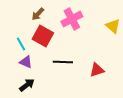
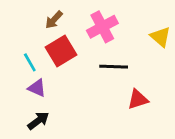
red square: (43, 36) -> (61, 51), turned 30
black line: (63, 62) -> (114, 67), moved

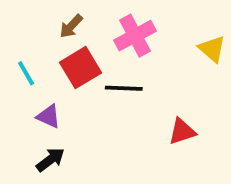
cyan line: (30, 62) -> (26, 73), moved
black line: (114, 67) -> (124, 88), moved

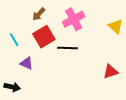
red triangle: (182, 131) -> (111, 72), moved
black arrow: (50, 160) -> (12, 87), moved, turned 49

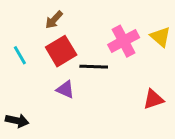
pink cross: (74, 19) -> (124, 41), moved
purple triangle: (26, 63) -> (65, 89), moved

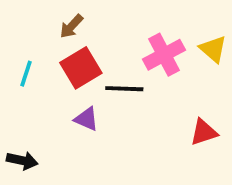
cyan line: (20, 55) -> (26, 74), turned 48

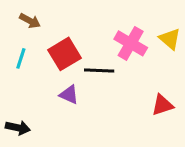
brown arrow: (71, 26) -> (30, 21), moved, turned -105
pink cross: (164, 55) -> (131, 43), turned -32

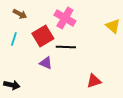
pink cross: (131, 43) -> (65, 18), moved
red triangle: (162, 105) -> (94, 81), moved

